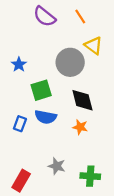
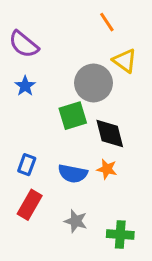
purple semicircle: (44, 17) -> (24, 44), moved
green square: (41, 90) -> (73, 116), moved
blue semicircle: (46, 117) -> (73, 174), moved
red rectangle: (21, 181) -> (30, 205), moved

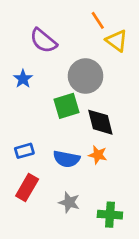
purple semicircle: (24, 44) -> (43, 41), moved
yellow triangle: (125, 61) -> (117, 41), moved
blue rectangle: (27, 165) -> (24, 151), turned 54

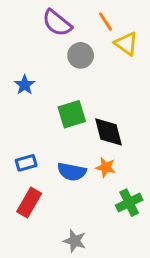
purple semicircle: (43, 41) -> (57, 23), moved
gray circle: (86, 76) -> (81, 55), moved, size x0.7
gray star: (69, 202) -> (75, 241), moved
green cross: (110, 215) -> (129, 203), moved, turned -30

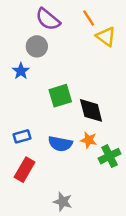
gray circle: (81, 55) -> (37, 46), moved
green cross: (129, 203) -> (110, 156), moved

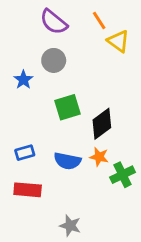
gray circle: (37, 46) -> (54, 60), moved
black diamond: (91, 110) -> (102, 124), turned 68
red rectangle: (25, 170) -> (28, 190), turned 65

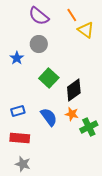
green square: (67, 107) -> (49, 78), turned -30
blue semicircle: (67, 161) -> (49, 117), turned -138
gray star: (70, 226) -> (23, 164), moved

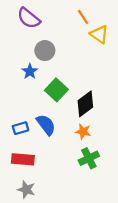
purple semicircle: (39, 16) -> (29, 18), moved
blue star: (17, 58) -> (30, 71), moved
blue semicircle: (49, 117) -> (46, 125), moved
green cross: (89, 127) -> (89, 158), moved

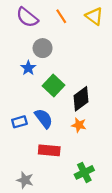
orange line: (83, 17) -> (61, 16), moved
yellow triangle: (99, 34) -> (94, 16), moved
green cross: (89, 158) -> (84, 172), moved
red rectangle: (23, 159) -> (49, 150), moved

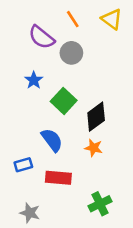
purple semicircle: (27, 17) -> (42, 37), moved
gray circle: (43, 48) -> (71, 53), moved
blue rectangle: (19, 122) -> (23, 165), moved

